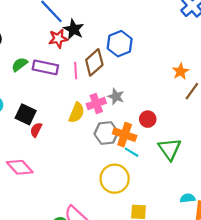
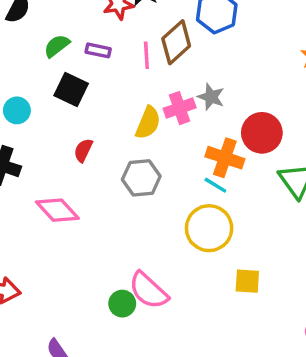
purple rectangle: (45, 67) -> (98, 50), size x0.6
black square: (26, 114) -> (71, 89), moved
red circle: (148, 119) -> (262, 133), size x1.5
gray hexagon: (106, 133) -> (141, 178), moved
cyan line: (132, 152) -> (215, 185), moved

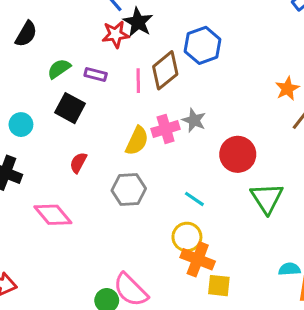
orange cross: (225, 158) -> (198, 259), moved
yellow circle: (209, 228) -> (187, 237), size x0.7

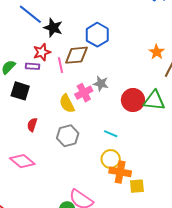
red star: (115, 34) -> (42, 52), moved
brown diamond: (165, 70) -> (76, 55), turned 45
yellow semicircle: (137, 141) -> (67, 104), turned 138
green triangle: (267, 198) -> (154, 101), moved, turned -40

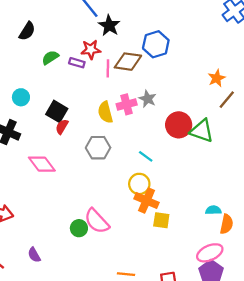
black square: (20, 91) -> (57, 111), moved

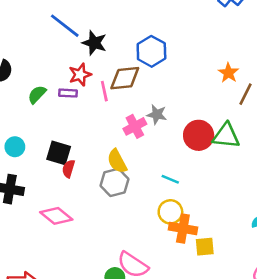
yellow semicircle: (105, 112) -> (117, 161), moved

